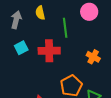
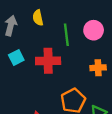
pink circle: (89, 12) -> (94, 30), moved
orange cross: (93, 57) -> (98, 68), turned -32

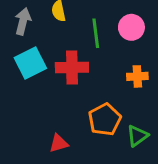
cyan square: (16, 57) -> (30, 63), size x1.5

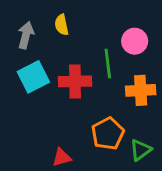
green line: (96, 33) -> (108, 64), moved
orange cross: (137, 76) -> (141, 90), size x1.4

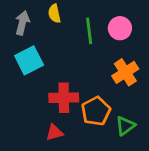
green line: (108, 64) -> (89, 31), moved
red cross: (75, 81) -> (64, 98), moved
orange cross: (141, 90) -> (125, 72), turned -30

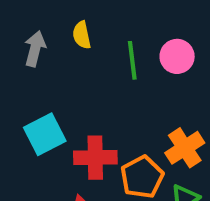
cyan square: (29, 60) -> (45, 134), moved
orange cross: (125, 72) -> (185, 148), moved

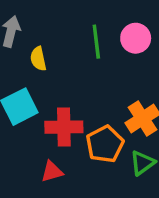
yellow semicircle: (82, 35) -> (38, 59), moved

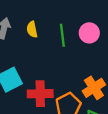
yellow semicircle: (38, 59) -> (32, 29), moved

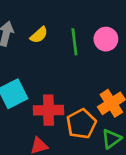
yellow semicircle: (32, 29) -> (39, 35), turned -119

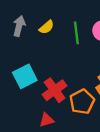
red cross: (48, 110) -> (55, 90), turned -35

